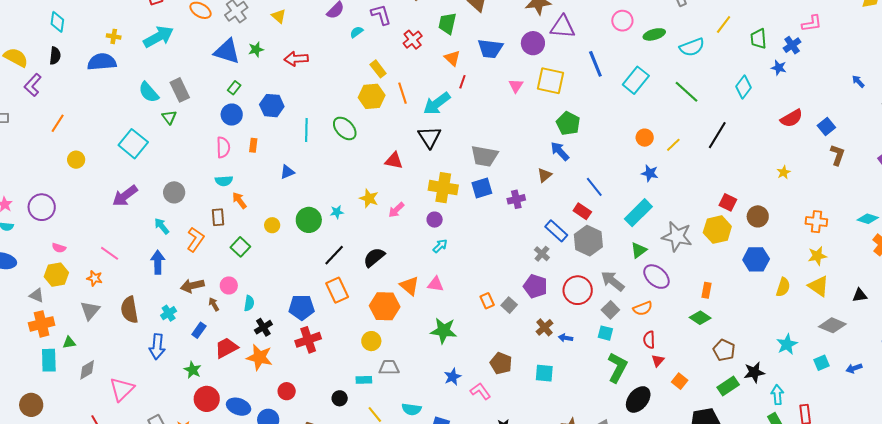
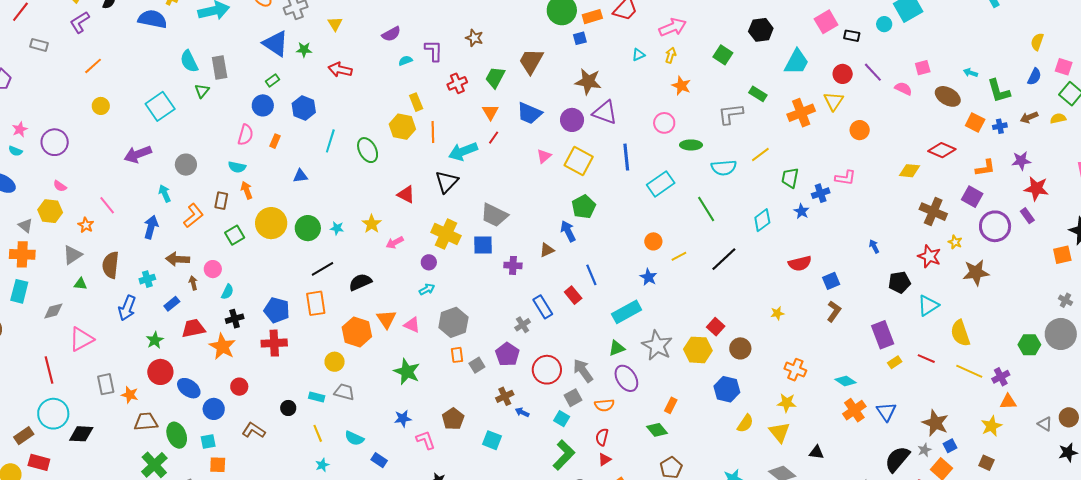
yellow circle: (272, 225) -> (271, 223), size x2.0
gray hexagon: (588, 241) -> (453, 322), moved
green triangle: (69, 342) -> (80, 284), moved

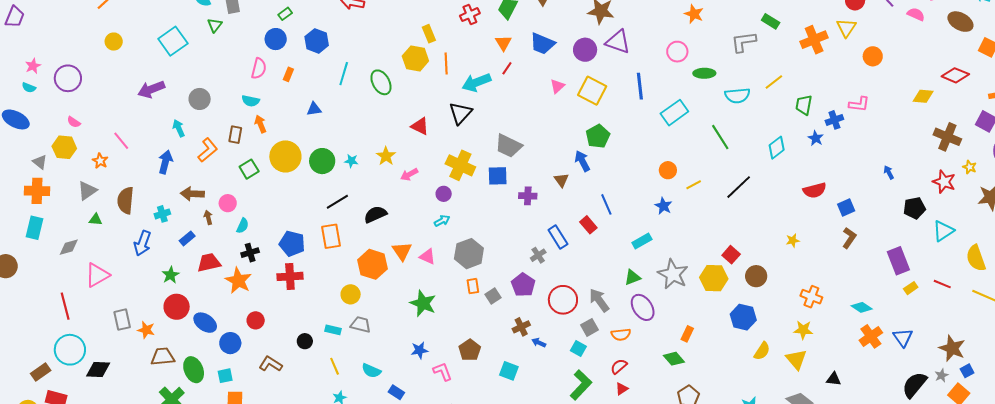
brown triangle: (547, 250) -> (561, 180), turned -42
cyan rectangle: (627, 312) -> (642, 241), size x0.7
red semicircle: (602, 437) -> (619, 366), turned 36

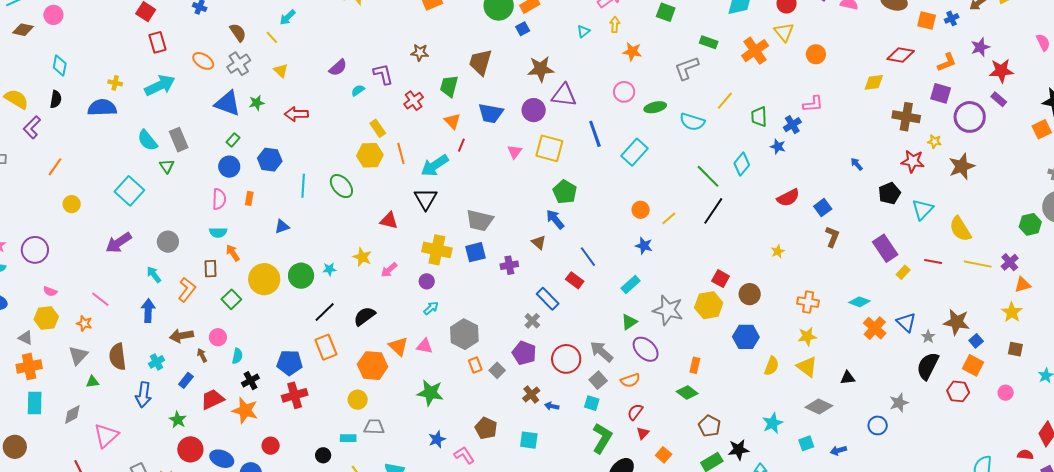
cyan semicircle: (737, 96) -> (692, 122), turned 35
green line: (720, 137) -> (708, 176), moved
gray star: (941, 375) -> (928, 337), moved

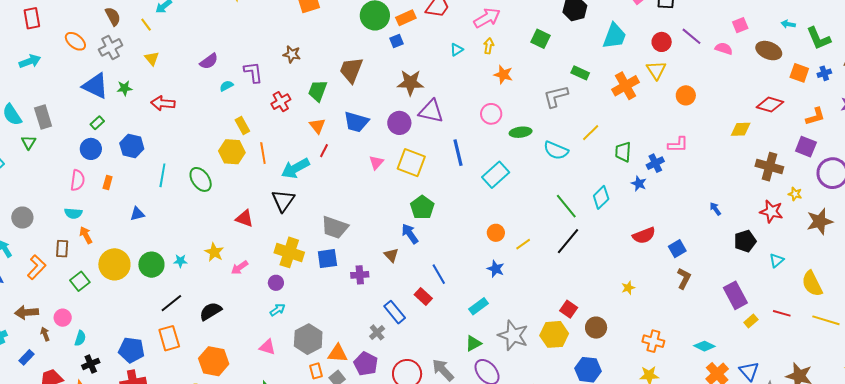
cyan arrow: (160, 85) -> (30, 61), size x0.7
cyan triangle: (923, 209) -> (777, 260), size x0.7
orange triangle: (398, 346) -> (338, 353), moved, turned -45

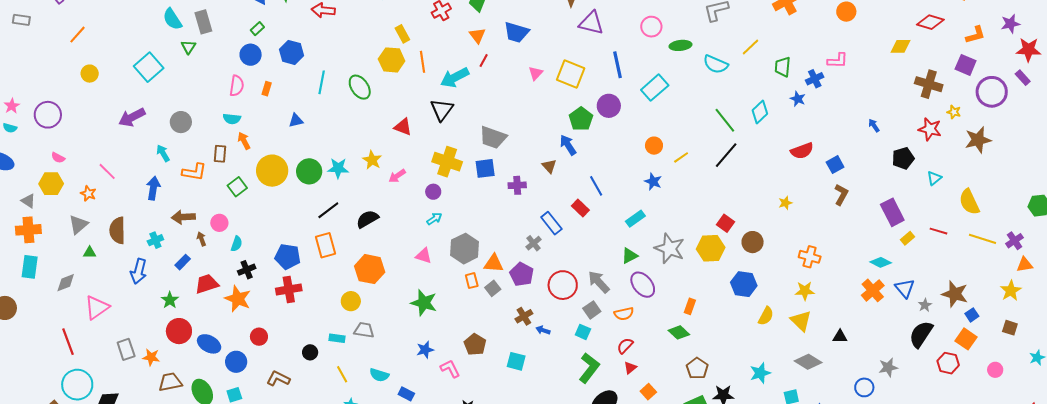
purple circle: (399, 123) -> (609, 106), moved
cyan star: (180, 261) -> (338, 168), size x1.5
orange L-shape: (37, 267) -> (194, 172), turned 55
cyan diamond: (704, 346) -> (881, 262), moved

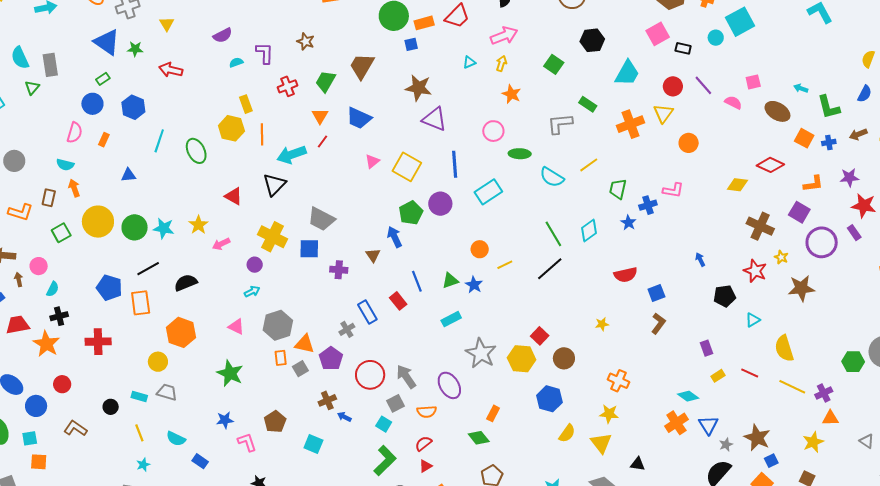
purple rectangle: (892, 212) -> (707, 348), size x0.6
blue pentagon: (288, 256) -> (109, 288), moved
green triangle: (630, 256) -> (450, 281), moved

